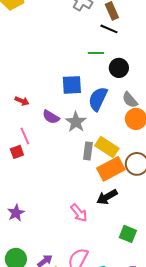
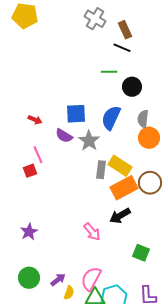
blue square: (72, 85) -> (76, 114), moved
gray semicircle: (130, 100) -> (143, 119), turned 48

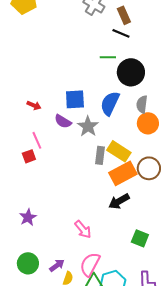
black circle: (132, 87) -> (131, 72), size x1.4
pink arrow: (92, 232) -> (83, 229), moved

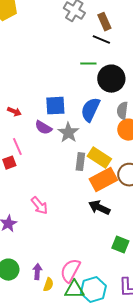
black arrow: (119, 201) -> (99, 208), turned 55
pink arrow: (83, 229) -> (39, 206), moved
purple arrow: (57, 265) -> (37, 272), turned -49

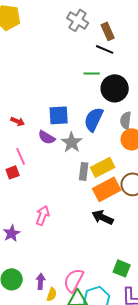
yellow rectangle: (99, 158) -> (103, 167), turned -60
pink arrow: (39, 206) -> (43, 215), turned -120
green square: (120, 245) -> (122, 268), moved

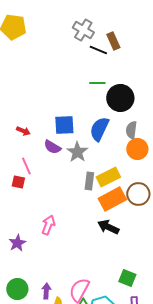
black line: (105, 49) -> (98, 50), moved
red square: (13, 172) -> (18, 182), turned 32

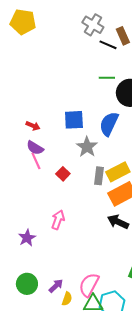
purple semicircle: (52, 147) -> (35, 148), moved
red square: (18, 182) -> (63, 174), moved, turned 32
purple arrow: (46, 291) -> (56, 286), turned 42

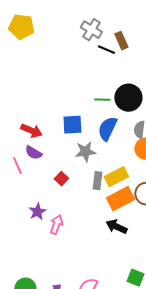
green line: (107, 78) -> (102, 100), moved
red arrow: (33, 126) -> (31, 131), size x1.5
gray star: (87, 147) -> (85, 152), turned 30
pink line: (36, 161) -> (17, 166), moved
purple star: (27, 238) -> (37, 212), moved

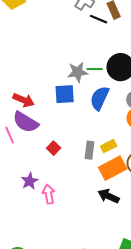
gray star: (85, 152) -> (78, 72), moved
purple semicircle: (33, 153) -> (26, 122), size x1.5
yellow rectangle: (116, 177) -> (109, 146), size x0.7
pink arrow: (56, 225) -> (49, 194), turned -30

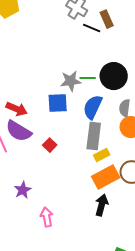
red square: (54, 148) -> (50, 145), moved
gray rectangle: (90, 150) -> (94, 136), moved, size x1.5
pink arrow: (49, 194) -> (47, 217), moved
black arrow: (109, 196) -> (102, 205), turned 80

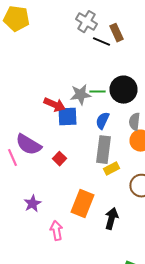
blue semicircle: (93, 107) -> (102, 121), size x0.7
red arrow: (17, 109) -> (54, 105), moved
orange rectangle: (106, 177) -> (82, 204), moved, turned -40

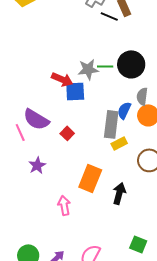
blue semicircle: (102, 121) -> (124, 110), moved
purple star: (32, 204) -> (37, 165), moved

